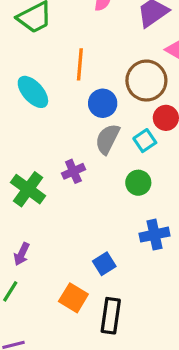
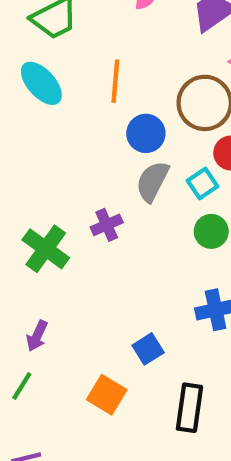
cyan ellipse: (33, 92) -> (41, 83), moved
green circle: (138, 183) -> (211, 231), moved
black rectangle: (111, 316) -> (189, 408), moved

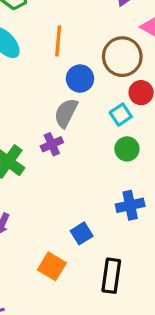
gray semicircle: (152, 181) -> (66, 113), moved

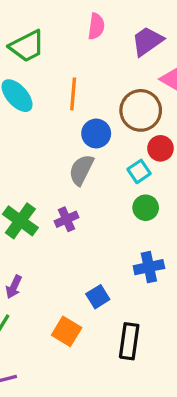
purple cross: (52, 144) -> (67, 219), moved

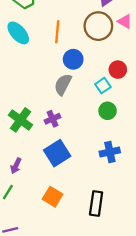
brown circle: (141, 110) -> (98, 26), moved
blue square: (98, 297) -> (57, 153), moved, size x1.6

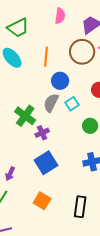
cyan square: (103, 86) -> (72, 104), moved
green cross: (21, 120) -> (25, 116), moved

